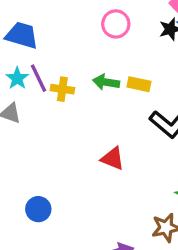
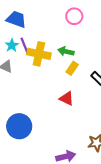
yellow rectangle: (139, 84) -> (72, 68), moved, turned -72
yellow cross: (62, 89) -> (39, 54), size x1.6
blue circle: (38, 209) -> (19, 126), size x1.6

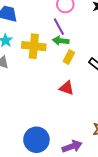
purple line: (25, 46) -> (59, 27), moved
blue circle: (19, 126) -> (36, 140), moved

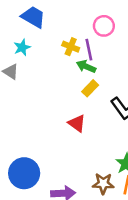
yellow cross: (34, 46) -> (71, 47), moved, size x0.6

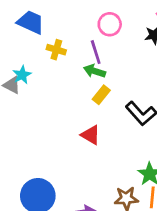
cyan star: (22, 47) -> (22, 75), moved
yellow cross: (71, 47) -> (56, 50), moved

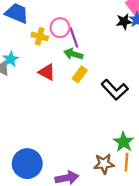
pink circle: (110, 24) -> (60, 28), moved
red triangle: (91, 135) -> (47, 72), moved

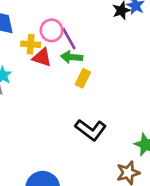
red triangle: (47, 72) -> (42, 57), moved
black L-shape: (115, 90) -> (91, 130), moved

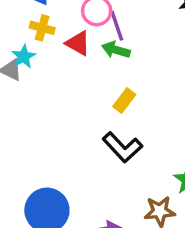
yellow cross: (31, 44) -> (42, 28), moved
yellow rectangle: (83, 78) -> (124, 101), moved

